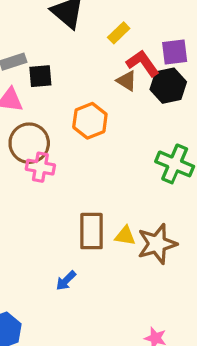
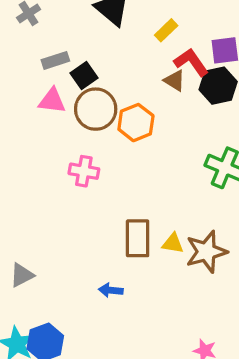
black square: (40, 76) -> (84, 76), turned -30
brown circle: (29, 143) -> (96, 109), moved
blue arrow: (66, 281) -> (111, 290), turned 50

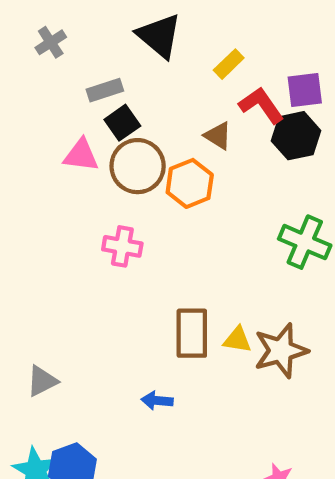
gray rectangle: (55, 60) -> (105, 90), moved
brown triangle: (174, 81) -> (218, 136), moved

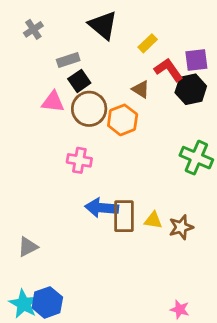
brown star: (281, 351) -> (181, 227), size x0.7
blue arrow: (157, 401) -> (102, 208), moved, size x1.6

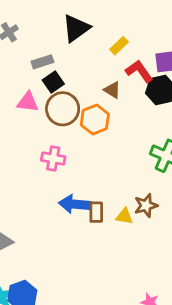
black triangle: (103, 25) -> (76, 28), turned 44
brown rectangle: (124, 216) -> (96, 212), size x0.7
brown star: (181, 227) -> (146, 205), moved

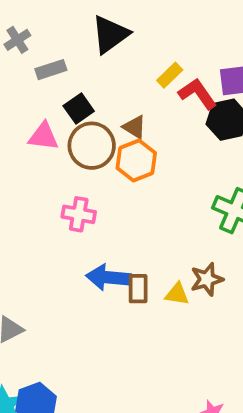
yellow rectangle: (119, 46) -> (170, 75), moved
gray rectangle: (42, 62) -> (51, 70), moved
brown triangle: (112, 90) -> (134, 127), moved

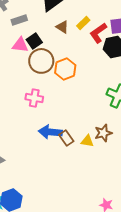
red L-shape: (197, 94) -> (98, 33), turned -90
brown triangle: (134, 127) -> (62, 27), moved
pink triangle: (43, 136) -> (20, 45), moved
brown rectangle: (138, 289) -> (66, 138), turned -35

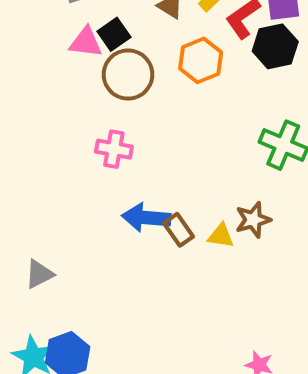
orange hexagon: (65, 69) -> (201, 60), moved

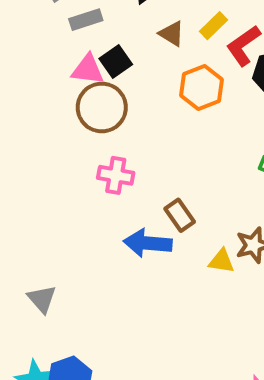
brown circle: (128, 75) -> (102, 107), moved
brown rectangle: (178, 230) -> (180, 215), moved
gray triangle: (39, 274) -> (42, 299), turned -44

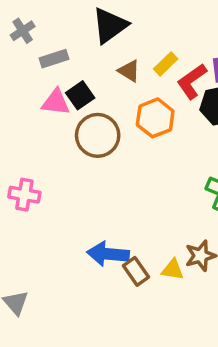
brown circle: (102, 107) -> (98, 135), moved
pink cross: (116, 175) -> (24, 195), moved
brown rectangle: (180, 215) -> (136, 271), moved

